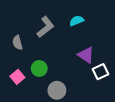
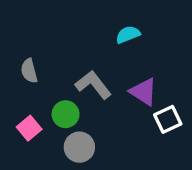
gray L-shape: (45, 27) -> (93, 85), moved, turned -90
gray circle: (57, 90) -> (79, 147), moved

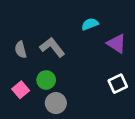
gray L-shape: (93, 85) -> (52, 47), moved
purple triangle: (143, 92) -> (117, 44), moved

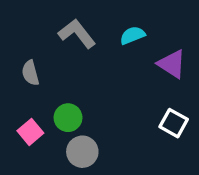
gray L-shape: (52, 47) -> (77, 34), moved
white square: (118, 84) -> (174, 123), turned -36

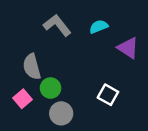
gray semicircle: (30, 73) -> (32, 67), moved, size x1.4
white square: (174, 123) -> (108, 95), moved

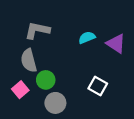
gray L-shape: (57, 25) -> (37, 30), moved, turned -40
cyan semicircle: (99, 27) -> (87, 38), moved

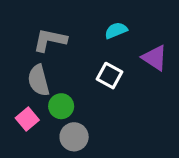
cyan semicircle: (87, 38) -> (116, 30), moved
white square: (98, 86) -> (110, 76), moved

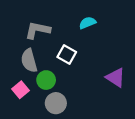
purple triangle: (155, 58) -> (115, 78), moved
white square: (110, 76) -> (67, 54), moved

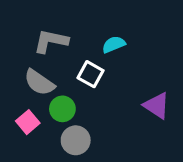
cyan semicircle: (87, 23) -> (114, 44), moved
gray semicircle: (29, 61) -> (39, 82), turned -40

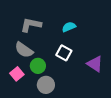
white square: (91, 74) -> (64, 53), moved

